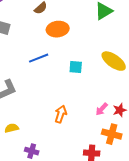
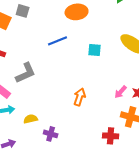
yellow semicircle: (12, 128) -> (31, 119), moved

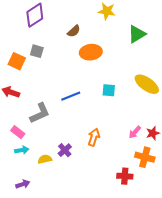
blue line: (58, 41) -> (71, 96), moved
purple cross: (51, 134) -> (65, 150), moved, turned 32

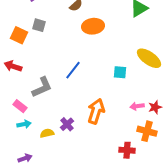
cyan square: (109, 90) -> (120, 72), moved
blue line: (71, 96) -> (73, 70), turned -30
pink arrow: (135, 132) -> (137, 106), turned 40
orange arrow: (94, 137) -> (96, 111), size x1.4

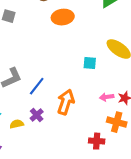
blue line: (73, 70) -> (37, 86), moved

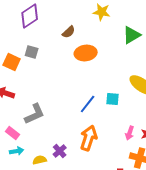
blue line: (37, 86) -> (88, 104), moved
pink arrow: (107, 97) -> (130, 133), turned -64

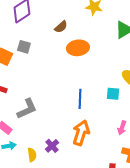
cyan square: (113, 99) -> (113, 94), moved
blue line: (88, 104) -> (80, 99), turned -36
yellow semicircle: (40, 160) -> (32, 155), turned 96

